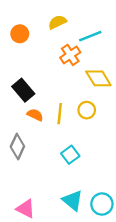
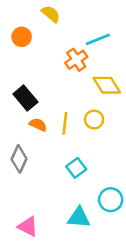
yellow semicircle: (57, 22) -> (51, 14), moved, turned 66
cyan triangle: (73, 200) -> (79, 217), turned -35
cyan circle: (102, 204) -> (111, 200), moved

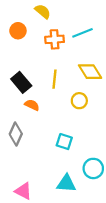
orange cross: (76, 60) -> (55, 39), moved, turned 30
yellow line: (65, 123) -> (55, 79), moved
cyan square: (76, 168) -> (64, 142), turned -35

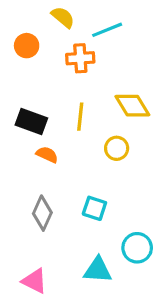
cyan line: (83, 33) -> (107, 30), moved
black rectangle: (21, 82) -> (31, 121), turned -30
gray diamond: (16, 134) -> (42, 213), moved

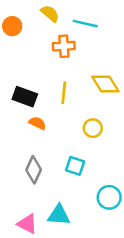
cyan line: (107, 30) -> (85, 24), turned 35
orange circle: (27, 46) -> (12, 26), moved
yellow circle: (117, 148) -> (93, 128), moved
cyan triangle: (98, 270) -> (59, 215), moved

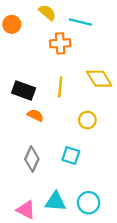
cyan circle: (109, 197) -> (89, 203), moved

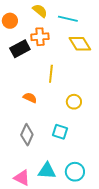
orange cross: (60, 43) -> (40, 37), moved
yellow diamond: (99, 79) -> (80, 44), moved
black rectangle: (24, 91) -> (20, 49), moved, turned -48

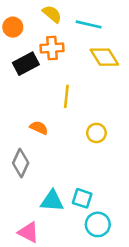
cyan square: (60, 132) -> (82, 198), moved
gray diamond: (27, 135) -> (21, 163), moved
cyan triangle: (47, 171) -> (52, 201), moved

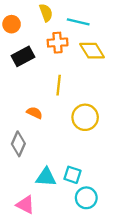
yellow semicircle: (52, 14) -> (46, 13), turned 30
orange cross: (52, 48) -> (58, 43), moved
yellow circle: (96, 133) -> (85, 117), size x1.5

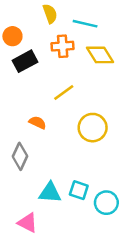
orange circle: (12, 24) -> (12, 36), moved
yellow line: (59, 85) -> (64, 93), turned 48
cyan circle: (86, 198) -> (106, 203), moved

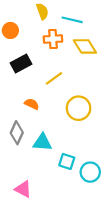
black rectangle: (25, 61) -> (21, 63), moved
cyan triangle: (50, 193) -> (42, 142), moved

